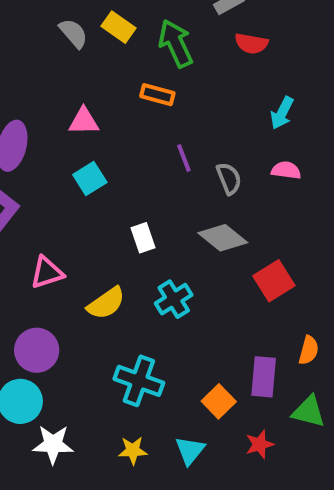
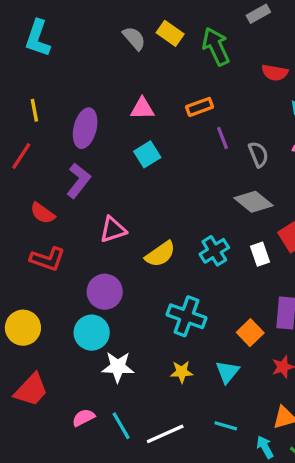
red semicircle: (251, 43) -> (275, 73), moved
orange rectangle: (157, 95) -> (200, 107), moved, turned -35
white rectangle: (143, 238) -> (260, 254), moved

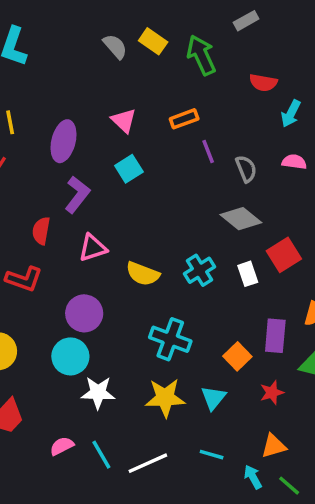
pink triangle: (142, 109) -> (124, 121), turned 45
purple L-shape: (79, 181) -> (77, 195), moved
red semicircle: (43, 213) -> (41, 231), moved, turned 65
yellow semicircle: (160, 254) -> (143, 274), turned 56
yellow star: (182, 372) -> (165, 398), size x1.6

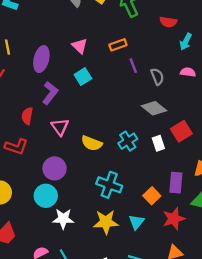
pink triangle: (93, 248) -> (60, 127), turned -48
red star: (272, 393) -> (174, 219), size x1.5

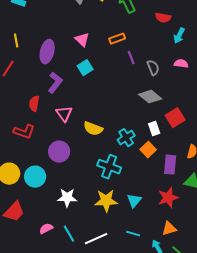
cyan cross: (128, 141) -> (126, 138), moved
cyan circle: (46, 196) -> (35, 177), moved
orange square: (152, 196) -> (148, 150), moved

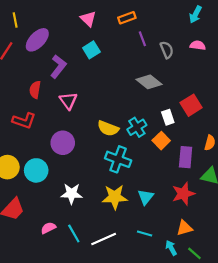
purple ellipse: (47, 52) -> (37, 40), moved, turned 30
gray diamond: (150, 97) -> (149, 82), moved
yellow semicircle: (93, 129) -> (108, 128), moved

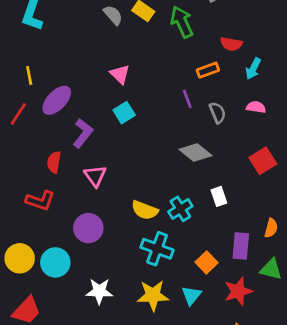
orange rectangle: (127, 18) -> (208, 70), moved
red square: (191, 105) -> (263, 161), moved
orange square: (161, 141) -> (207, 262), moved

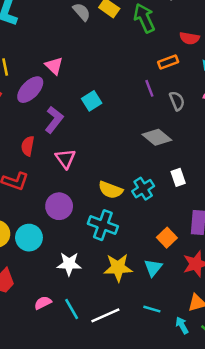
pink triangle: (120, 74) -> (54, 66), moved
cyan cross: (157, 249) -> (103, 225), moved

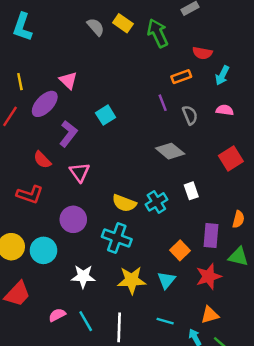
red semicircle: (28, 146) -> (42, 160), turned -54
white line: (105, 315) -> (119, 327), turned -64

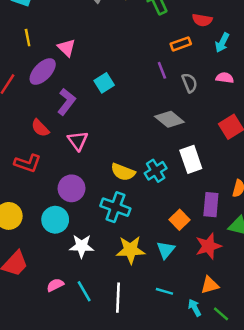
yellow line: (20, 82) -> (28, 38), moved
white rectangle: (191, 191) -> (191, 159), size x1.5
cyan circle: (43, 250) -> (55, 220), moved

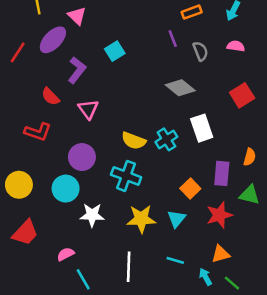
cyan line: (84, 291) -> (83, 279), moved

